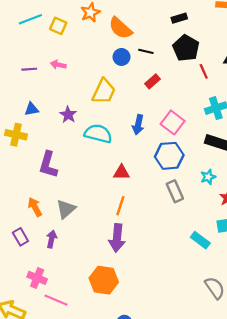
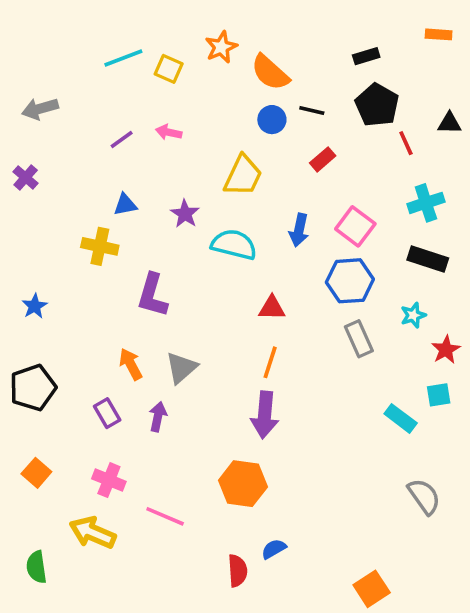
purple line: (29, 69) -> (122, 139), turned -32
pink cross: (37, 278) -> (109, 480), moved

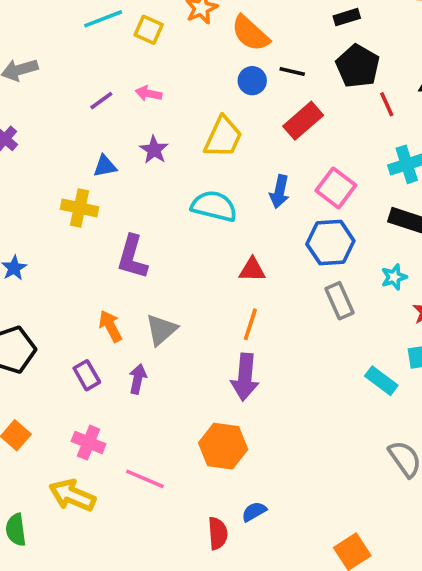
red rectangle: (323, 159) -> (303, 121), size x1.5
purple star: (185, 214) -> (154, 150), moved

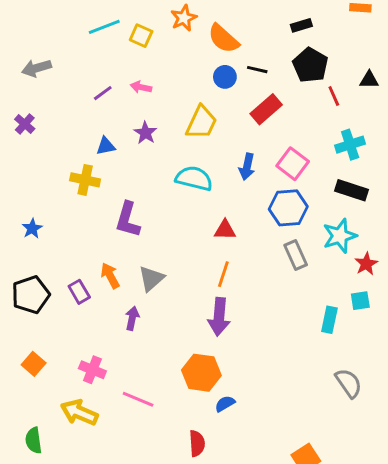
cyan star: (394, 277) -> (340, 236), size x1.6
purple rectangle: (87, 375) -> (79, 292), moved
cyan rectangle: (381, 381) -> (329, 320), turned 65
blue semicircle: (254, 512) -> (225, 404), moved

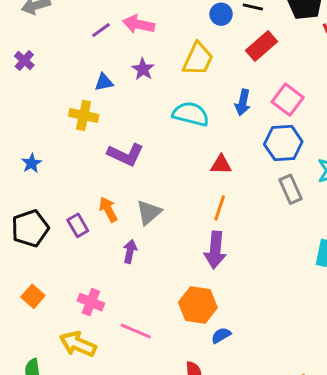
pink arrow: (141, 87) -> (139, 24), size x1.5
purple L-shape: (128, 220) -> (126, 155), turned -81

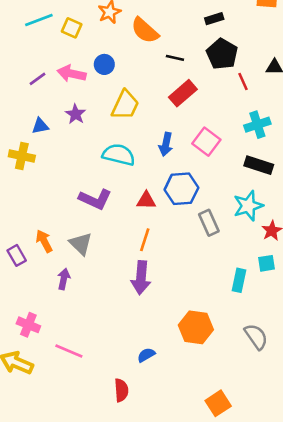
blue circle: (221, 14) -> (104, 64), moved
blue hexagon: (283, 143) -> (181, 189), moved
purple L-shape: (126, 155) -> (95, 199), moved
gray triangle: (149, 212) -> (81, 244), turned -35
orange hexagon: (198, 305) -> (196, 327), moved

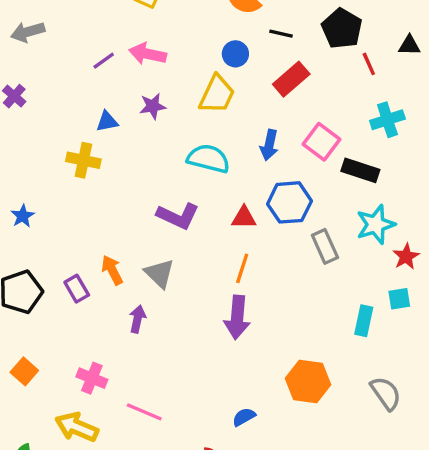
blue circle: (104, 64) -> (235, 54), moved
purple star: (76, 114) -> (153, 106), turned 30
black rectangle: (259, 165) -> (360, 170), moved

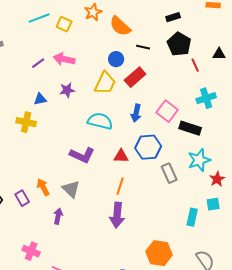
red rectangle: (291, 79) -> (135, 77), moved

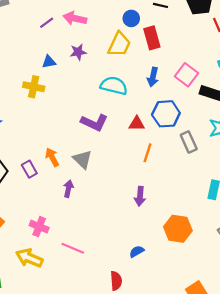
red rectangle: (135, 77) -> (152, 38), turned -65
orange line: (120, 186) -> (148, 153), moved
purple arrow: (117, 215) -> (140, 196), moved, size x0.7

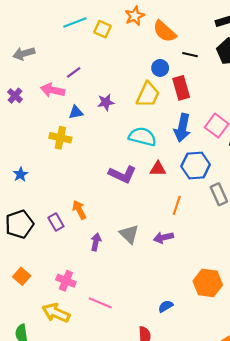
pink arrow: (75, 18) -> (53, 90), moved
blue arrow: (153, 77) -> (182, 128), size x1.4
red triangle: (137, 124) -> (158, 169), moved
gray triangle: (82, 159) -> (129, 234), moved
purple arrow: (140, 196) -> (163, 238), moved, turned 72

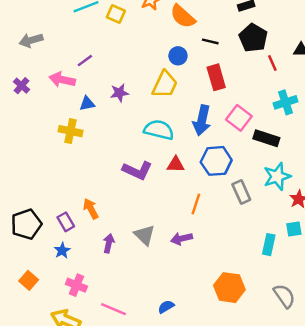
red rectangle: (181, 88) -> (216, 77), moved
blue star: (20, 174) -> (62, 251), moved
blue semicircle: (166, 306) -> (166, 307), moved

